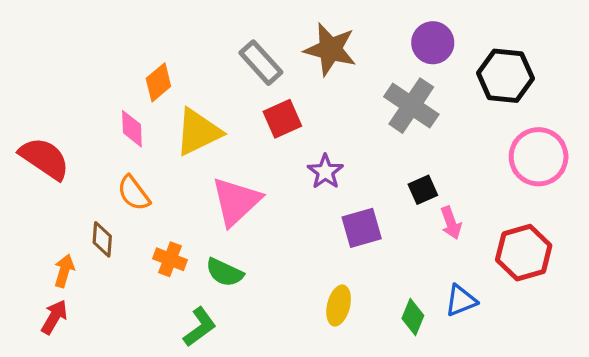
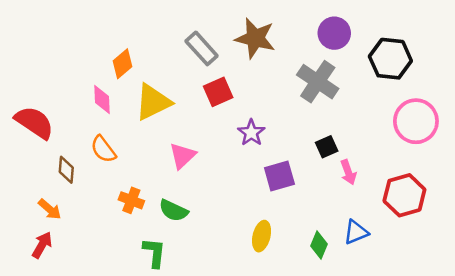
pink triangle: (236, 201) -> (182, 156), size x0.7
brown diamond: (102, 239) -> (66, 170), moved
orange arrow: (64, 271) -> (50, 209), turned 115
green L-shape: (200, 327) -> (154, 253), turned -48

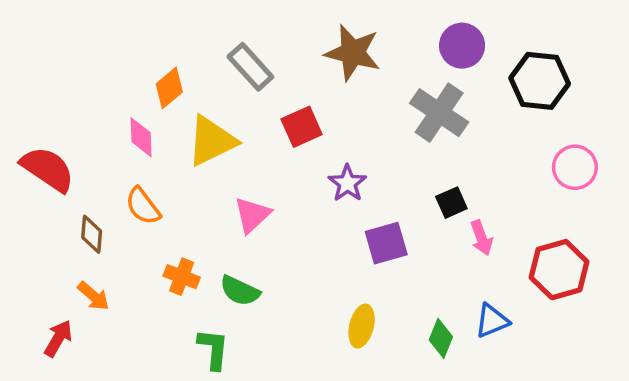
gray rectangle: (202, 48) -> (250, 67), moved
pink circle: (416, 121) -> (575, 167), size x0.7
orange arrow: (50, 209) -> (93, 296), moved

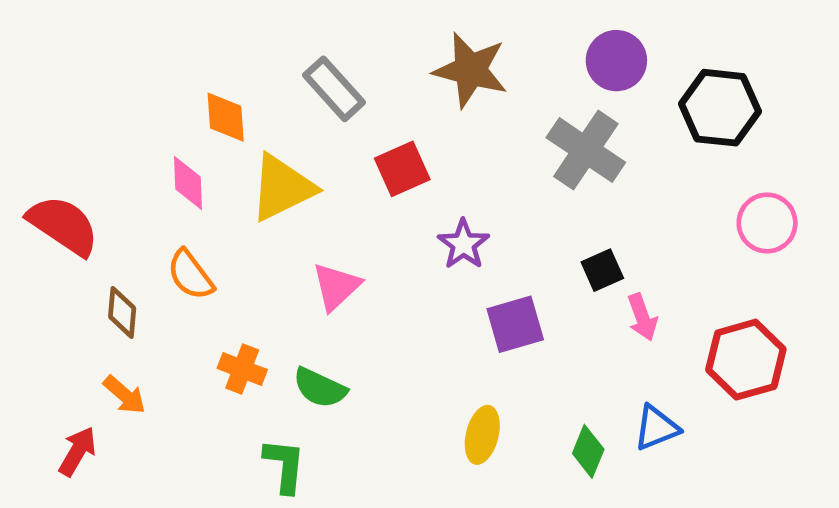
orange diamond: (169, 88) -> (226, 117), turned -54

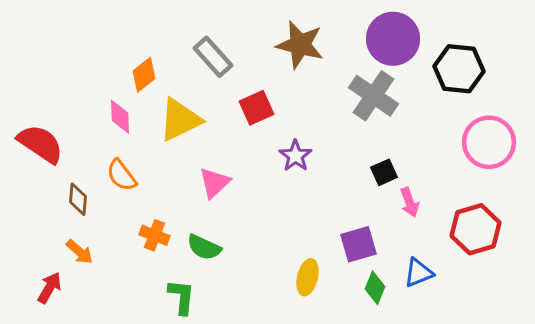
purple circle: (616, 61) -> (393, 39), size x1.4
orange diamond: (226, 117) -> (144, 75), turned 56
pink circle: (767, 223) -> (489, 142), size x1.4
purple square: (515, 324) -> (358, 244), moved

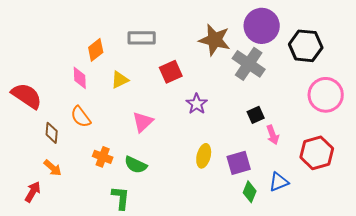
brown star: (300, 45) -> (215, 40), moved
gray rectangle: (213, 57) -> (142, 38), turned -48
yellow triangle: (180, 120) -> (120, 80), size x0.6
yellow ellipse: (307, 277) -> (204, 156), moved

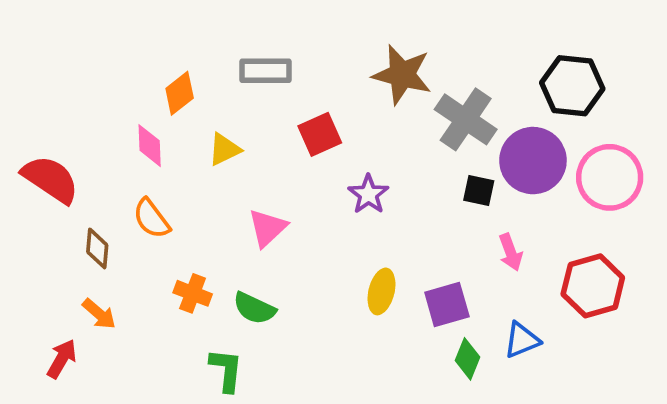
purple circle: (262, 26) -> (533, 161), moved
black square: (256, 115) -> (479, 190), moved, turned 36

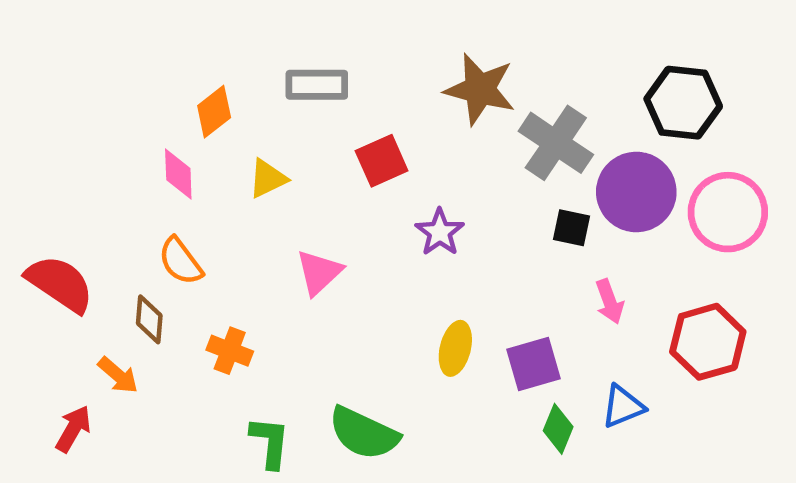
red semicircle: (50, 179) -> (60, 284), moved
brown diamond: (97, 248) -> (149, 319), moved
green semicircle: (254, 308) -> (364, 433), moved, size x1.4

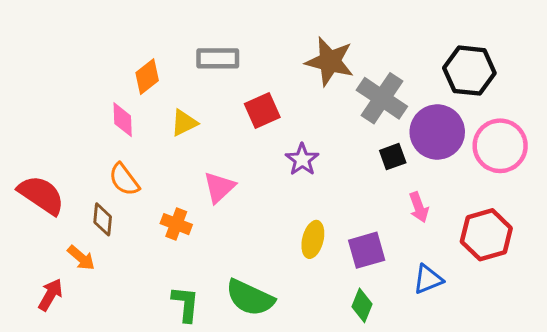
black square: (572, 228) -> (393, 157), turned -32
orange cross: (230, 351) -> (176, 224), moved
green diamond: (558, 429) -> (362, 305), moved

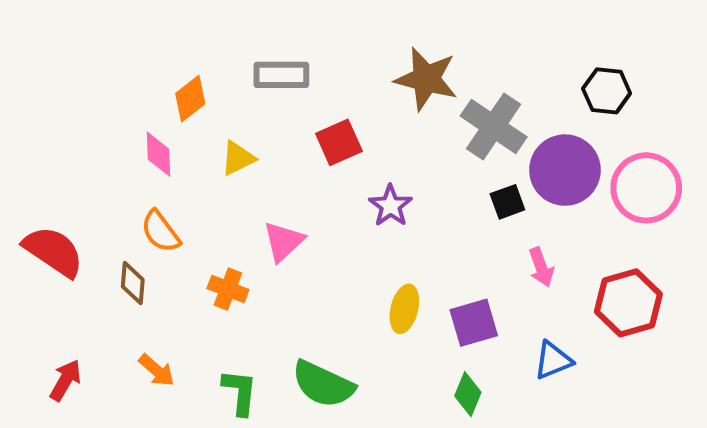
black hexagon: (469, 71) -> (607, 91), size x0.7
orange arrow: (81, 258) -> (157, 370), moved

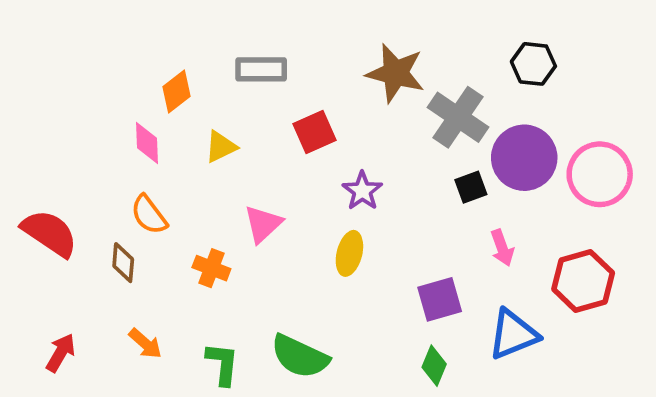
black hexagon: (607, 91) -> (533, 64), moved
yellow ellipse: (404, 309) -> (349, 253), moved
blue triangle: (553, 360) -> (513, 334), size x1.4

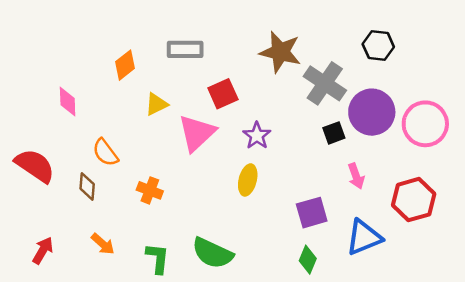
pink diamond: (147, 143) -> (68, 102), moved
pink triangle: (263, 224) -> (197, 133), moved, size x1.4

